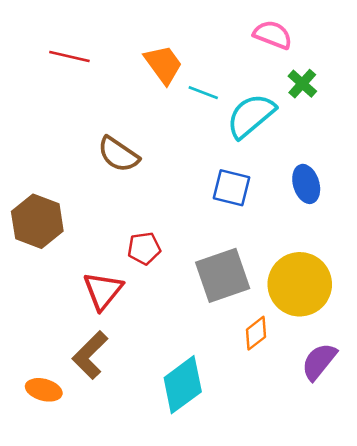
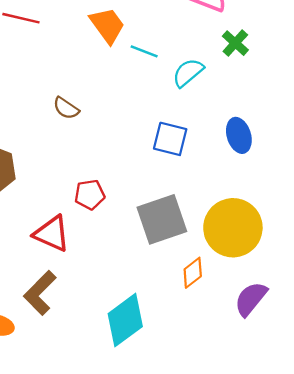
cyan semicircle: (251, 116) -> (188, 73), size x0.7
brown semicircle: (118, 154) -> (66, 108), size x0.7
red triangle: (103, 291) -> (52, 234), turned -45

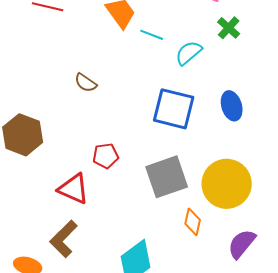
blue square: (170, 139) -> (174, 109), size x1.4
orange diamond: (193, 273) -> (193, 222), turned -40

